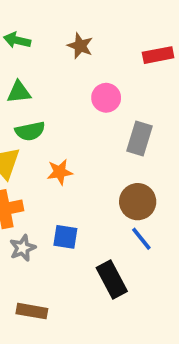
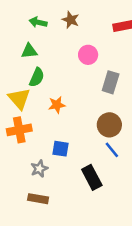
green arrow: (17, 40) -> (38, 22), moved
green semicircle: (30, 131) -> (37, 77), turned -54
gray star: (23, 248) -> (39, 169), moved

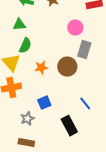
pink circle: (88, 55) -> (75, 28), moved
brown circle: (109, 125) -> (67, 67), moved
blue square: (61, 149) -> (44, 103), turned -32

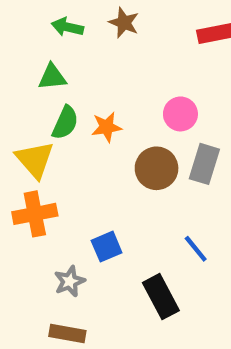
pink circle: (75, 28) -> (180, 114), moved
gray rectangle: (84, 50) -> (204, 164), moved
orange star: (41, 68) -> (107, 127), moved

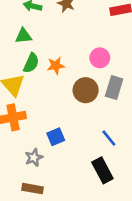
black rectangle: (161, 297) -> (102, 170), moved

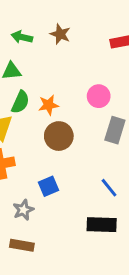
brown circle: (86, 90) -> (59, 136), moved
black rectangle: (102, 170) -> (102, 225), turned -60

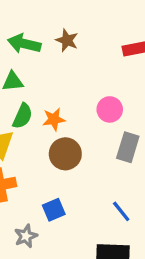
green arrow: (22, 37) -> (24, 44), size x1.4

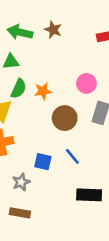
brown circle: (65, 154) -> (65, 118), moved
blue square: (54, 210) -> (43, 162), turned 36
blue line: (121, 211) -> (72, 156), moved

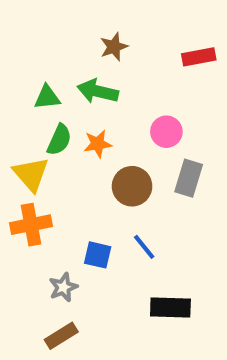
brown star: (53, 30) -> (114, 47), turned 30
green arrow: (20, 32) -> (98, 91), moved
brown rectangle: (20, 213) -> (61, 336), turned -42

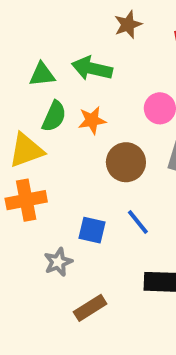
brown star: (114, 47) -> (128, 25), moved
yellow triangle: (31, 174) -> (26, 150), turned 51
brown rectangle: (61, 336) -> (90, 308), moved

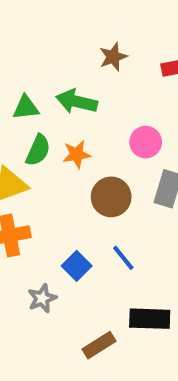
blue square: (92, 230) -> (77, 266), turned 32
brown rectangle: (90, 308) -> (99, 345), moved

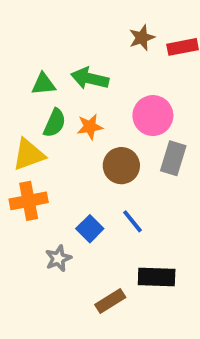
brown star: (113, 57) -> (142, 38), moved
pink circle: (146, 142) -> (153, 116), size x1.4

